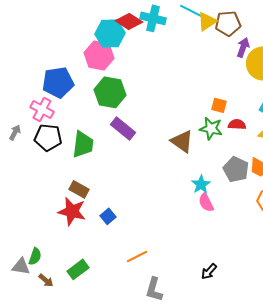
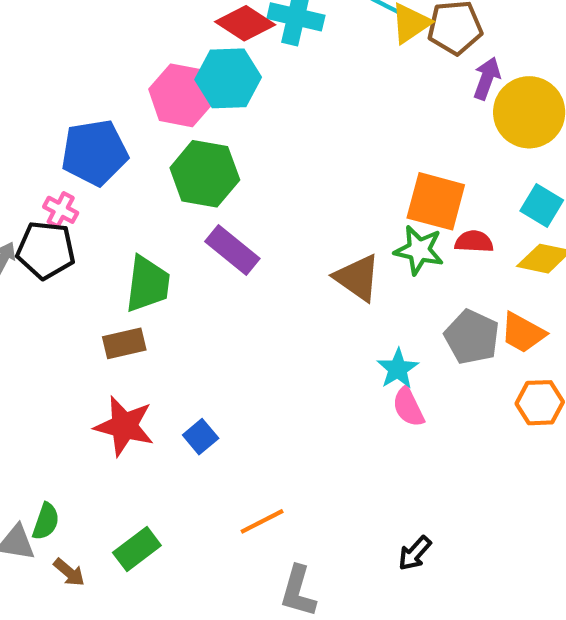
cyan hexagon: (110, 33) -> (228, 78), moved
orange square: (219, 105) -> (436, 201), size x1.8
pink cross: (42, 109) -> (61, 210), size x0.7
black pentagon: (48, 137) -> (46, 250), moved
brown rectangle: (79, 189) -> (124, 343), moved, turned -42

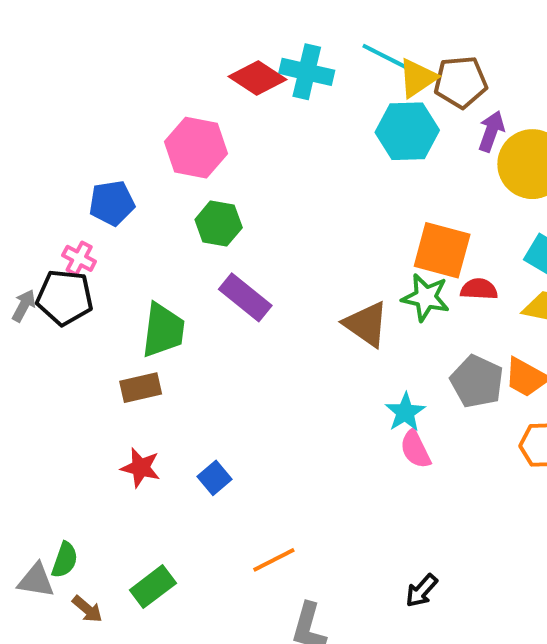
cyan hexagon: (228, 78) -> (407, 131), moved
blue pentagon: (95, 153) -> (112, 203), size x0.7
green hexagon: (205, 174) -> (219, 224), size x0.7
red star: (124, 426) -> (141, 468), size x0.7

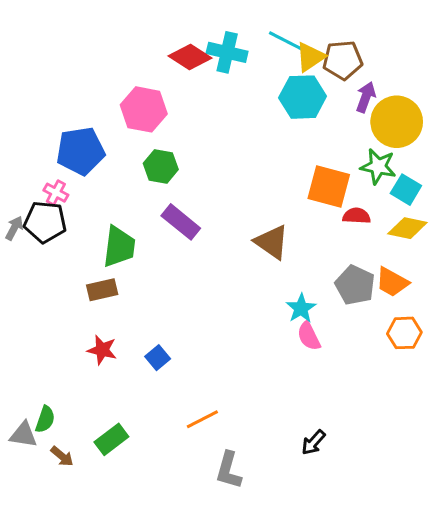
blue pentagon: (112, 203) -> (81, 151), size x1.4
green star: (426, 297) -> (378, 166), moved

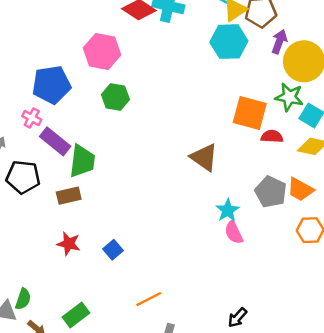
black pentagon: (45, 222) -> (23, 177), moved
purple rectangle: (181, 222) -> (55, 141), moved

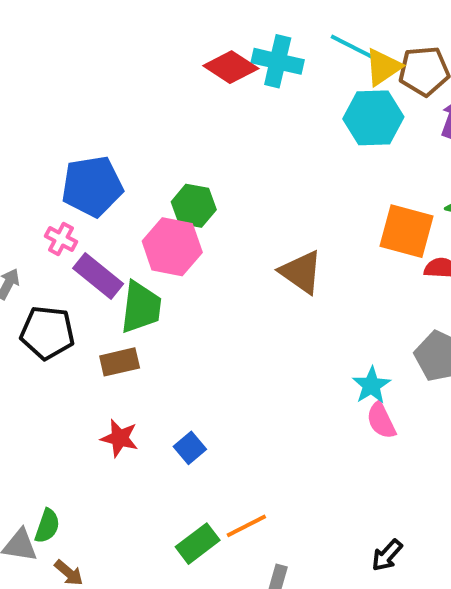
pink hexagon: (102, 51) -> (172, 247), moved
brown triangle: (204, 157) -> (301, 272), moved
green rectangle: (76, 315) -> (198, 544), moved

